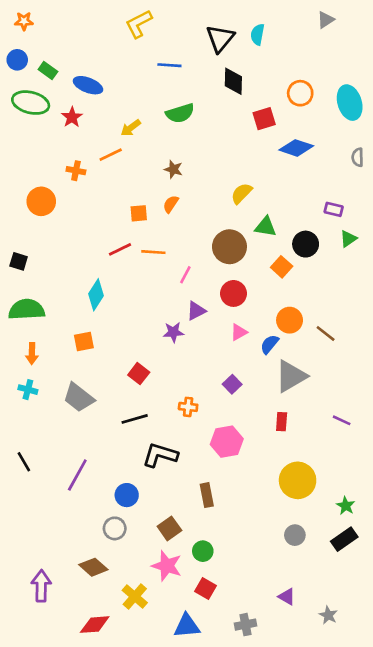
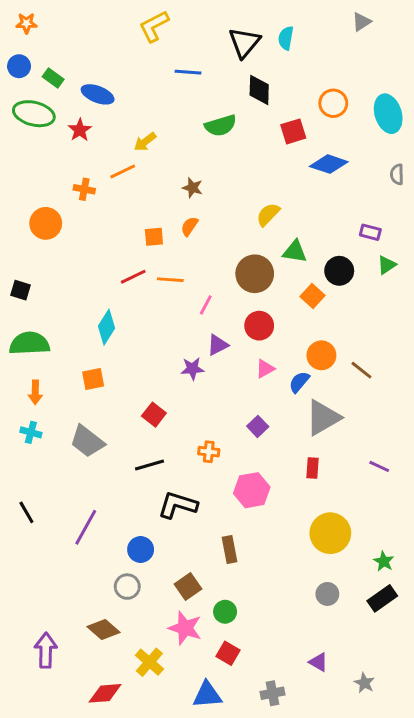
green semicircle: (180, 113) -> (221, 126), moved

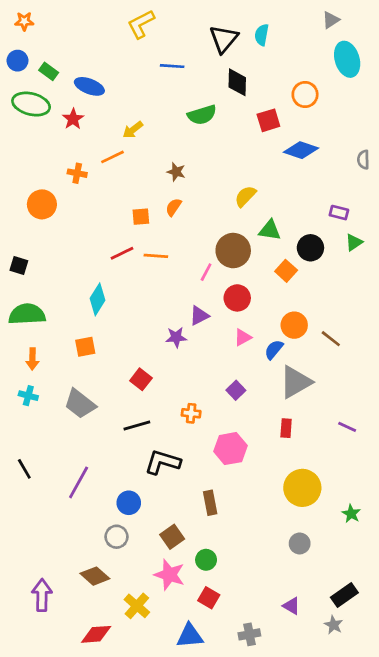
cyan ellipse: (388, 114) -> (347, 59), moved
pink line: (206, 305) -> (206, 272), moved
black rectangle: (382, 598) -> (344, 595), moved

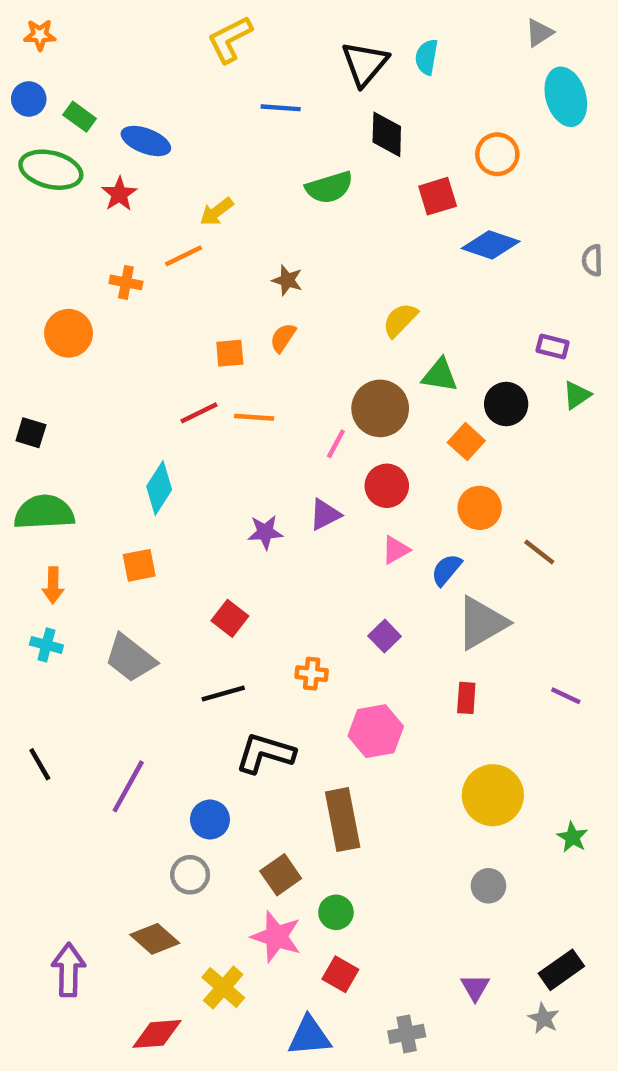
orange circle: (294, 325) -> (480, 508), moved
purple star: (176, 337) -> (265, 532), moved
brown rectangle: (210, 503) -> (343, 820), size x1.5
purple triangle: (291, 606) -> (475, 987), turned 30

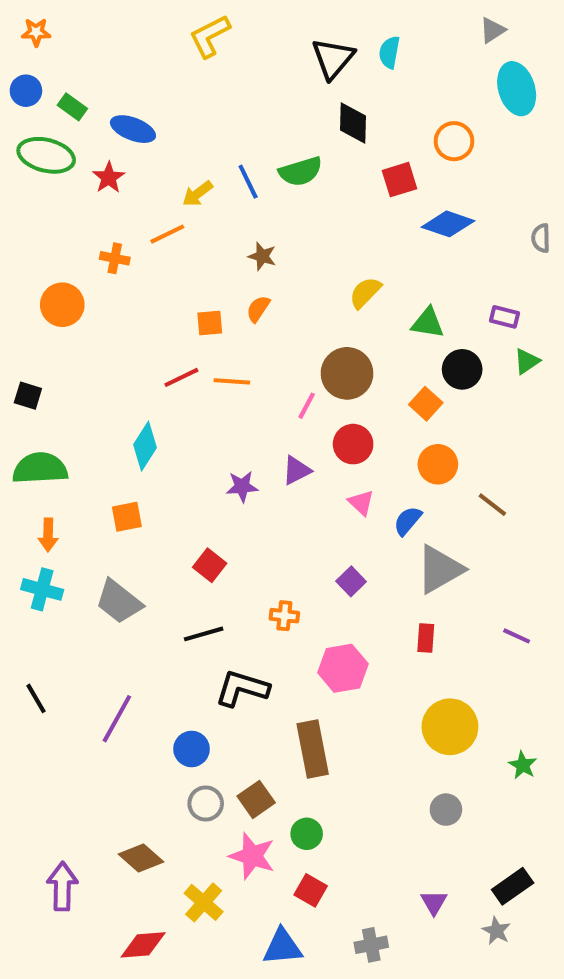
blue line: (281, 108) -> (248, 182), moved, turned 60
green triangle: (440, 375) -> (428, 323), moved
pink triangle: (396, 550) -> (361, 503), turned -48
cyan cross: (46, 645) -> (42, 589), size x1.4
gray circle: (190, 875) -> (206, 804), moved

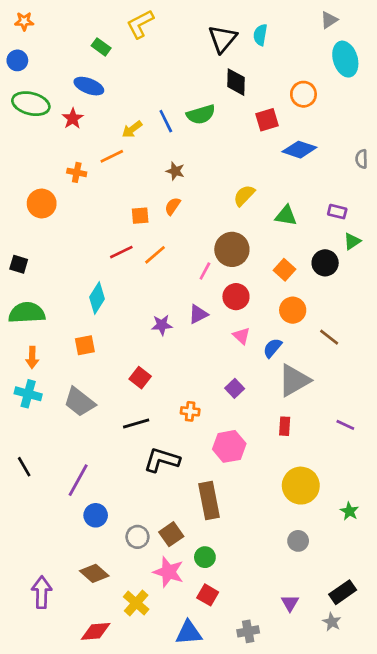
green rectangle: (72, 107) -> (101, 47), moved
black circle: (462, 369) -> (325, 263), moved
orange line: (232, 381) -> (155, 255), turned -45
blue circle: (192, 749) -> (96, 515), moved

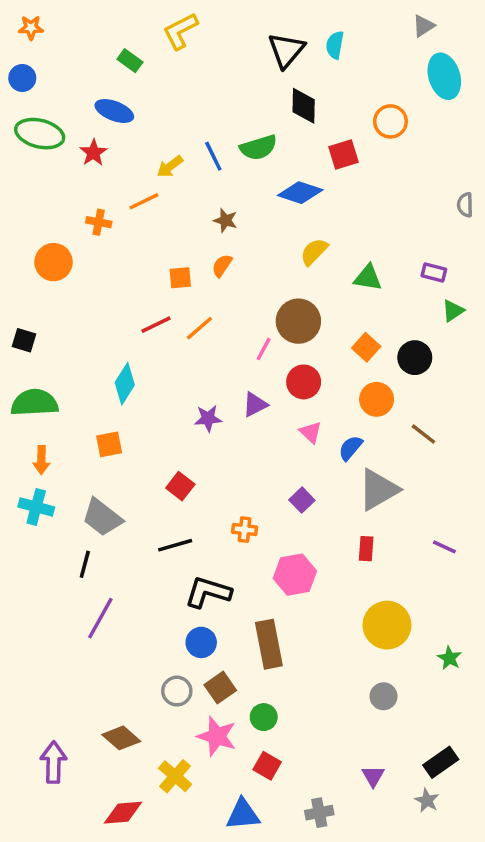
blue diamond: (299, 150) -> (300, 193), moved
black circle: (325, 263) -> (415, 358), moved
black line: (24, 467) -> (85, 564), moved, turned 45
blue circle: (96, 515) -> (201, 642), moved

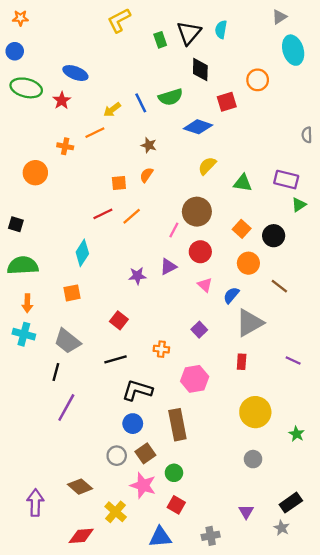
green rectangle: (130, 61) -> (160, 40), moved, turned 35
purple rectangle: (434, 273) -> (286, 180), size x1.5

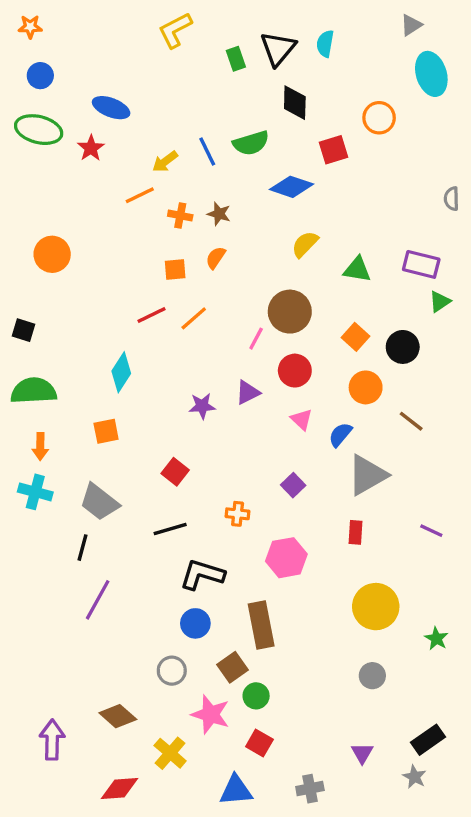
blue circle: (15, 51) -> (40, 76), moved
orange cross: (65, 146) -> (180, 216), moved
brown square: (145, 453) -> (232, 667), moved

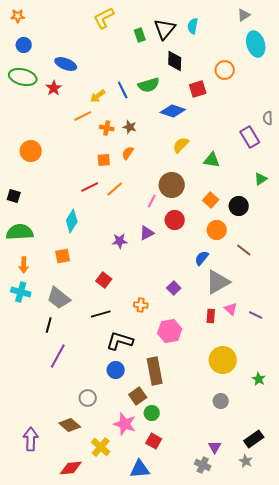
purple rectangle: (421, 264) -> (250, 137), moved, turned 45
pink triangle: (302, 419) -> (231, 309), moved
gray circle: (172, 671) -> (88, 398), moved
gray cross: (310, 789) -> (203, 465), moved, turned 35

